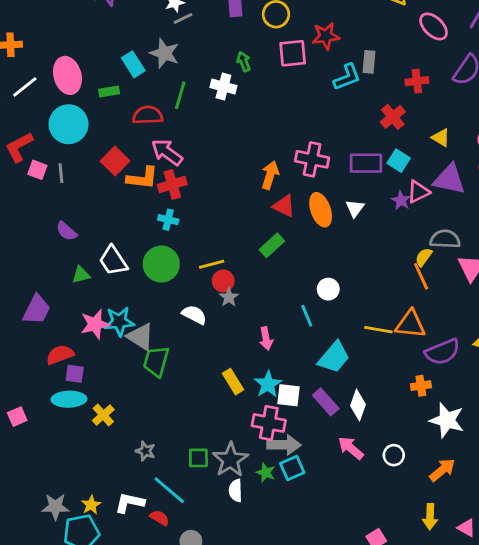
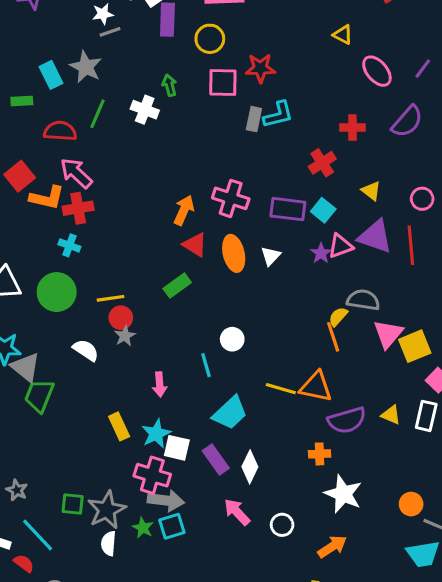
gray rectangle: (369, 62) -> (254, 119), moved

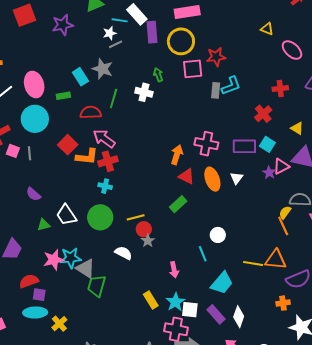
yellow circle: (210, 39) -> (181, 41), size x1.4

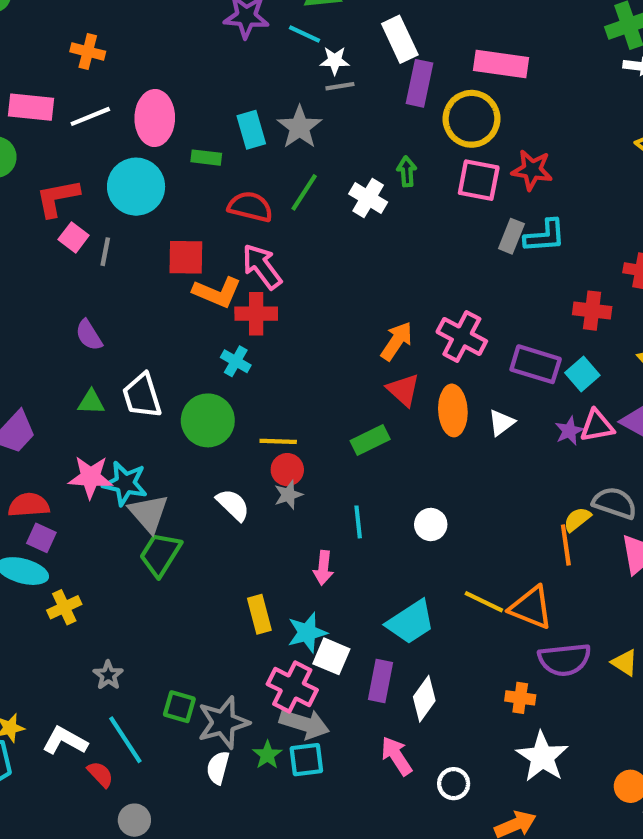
cyan line: (120, 20) -> (305, 34), moved
red cross: (263, 114) -> (592, 311), turned 30
red square: (68, 145) -> (186, 257), turned 30
cyan line: (203, 254) -> (358, 522), moved
purple rectangle: (216, 314) -> (381, 681), turned 36

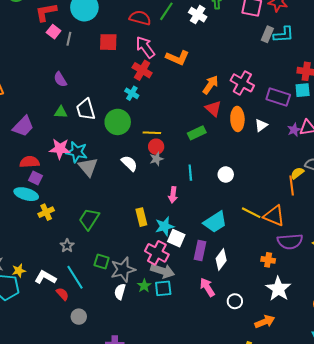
orange L-shape: (217, 292) -> (177, 58), moved
red cross: (256, 314) -> (142, 70), turned 30
cyan square: (582, 374) -> (303, 90), moved, turned 35
green trapezoid: (160, 554) -> (89, 219), moved

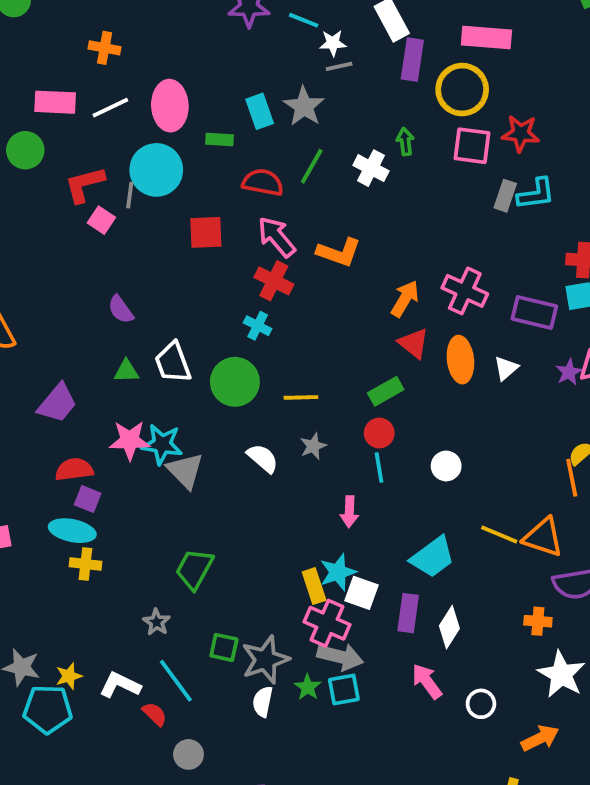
gray line: (69, 39) -> (130, 195), moved
red circle: (156, 147) -> (379, 433), moved
yellow cross: (46, 212) -> (85, 564), moved, turned 35
yellow rectangle: (141, 217) -> (314, 586), moved

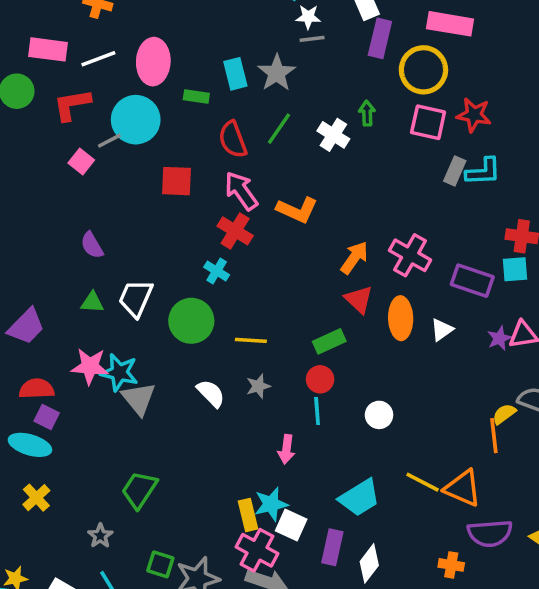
red semicircle: (263, 182) -> (233, 140), turned -126
red L-shape: (84, 185) -> (72, 105), moved
gray line: (130, 195) -> (109, 141), turned 50
white trapezoid: (173, 363) -> (136, 298), turned 39
yellow cross: (85, 564) -> (36, 498), moved, turned 36

